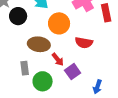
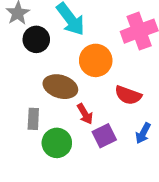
blue arrow: (97, 87) -> (143, 133), moved

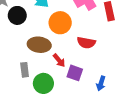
blue arrow: (143, 133) -> (101, 83), moved
purple square: (104, 136) -> (75, 73), turned -35

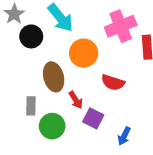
brown ellipse: (39, 45) -> (54, 77), turned 60

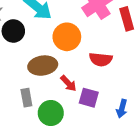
brown ellipse: (54, 77) -> (43, 66), turned -72

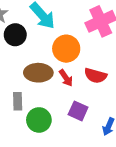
red arrow: (68, 83) -> (66, 78), moved

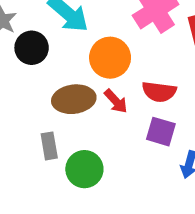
purple square: (78, 111) -> (161, 132), moved

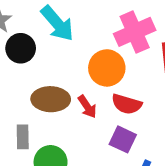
orange circle: (110, 58) -> (107, 68), moved

